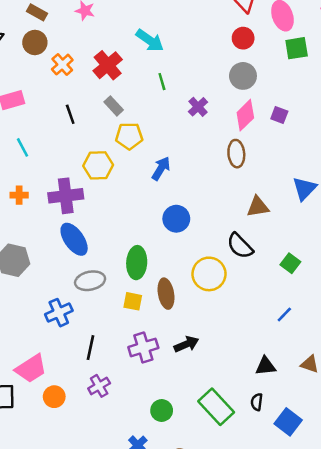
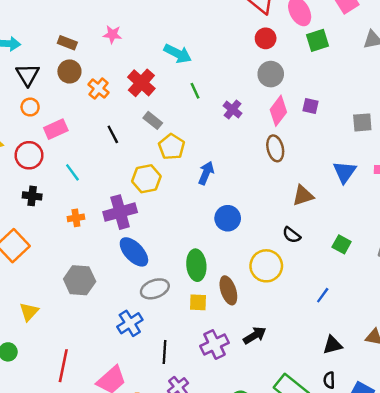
yellow pentagon: (129, 136) -> (172, 147), turned -30
black semicircle: (240, 246) -> (292, 235), size x0.7
blue line: (284, 314) -> (323, 295), moved

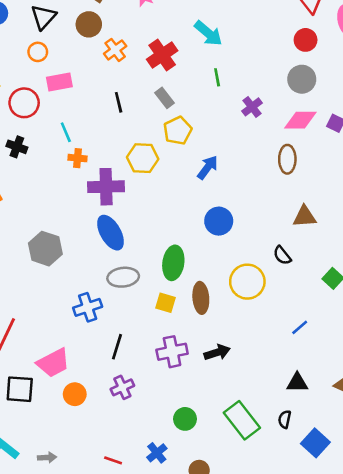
pink diamond: (278, 111) -> (300, 120), turned 40
orange cross: (76, 218) -> (78, 158), moved

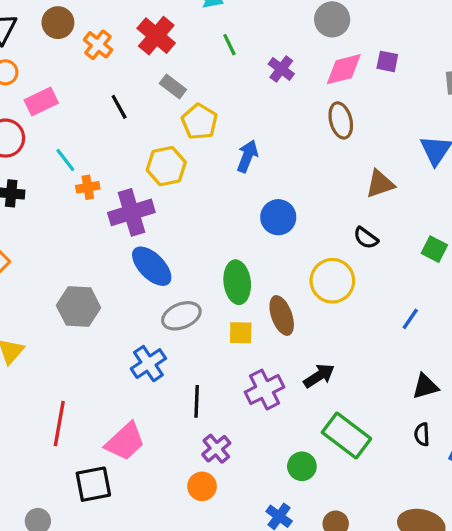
orange circle: (75, 394) -> (202, 486), moved
green rectangle: (242, 420) -> (346, 435), moved

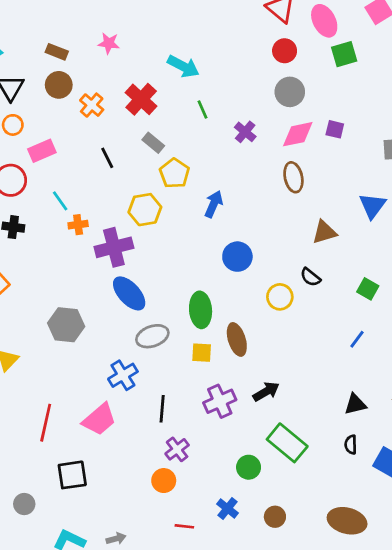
yellow circle: (332, 281) -> (280, 297), moved, size x0.7
blue line: (410, 319) -> (357, 339), moved
pink trapezoid: (125, 442) -> (99, 419), moved

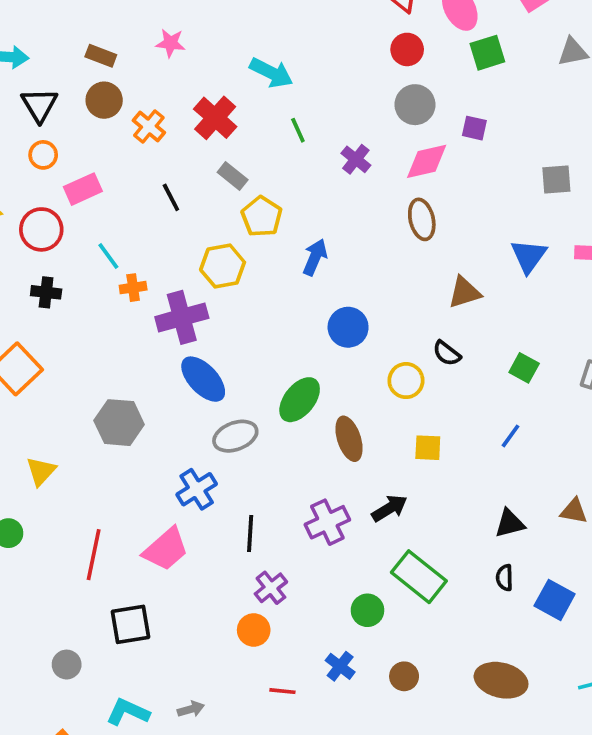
purple square: (335, 129) -> (474, 128), moved
green ellipse: (201, 310) -> (300, 400), turned 44
yellow square: (202, 353) -> (428, 448), moved

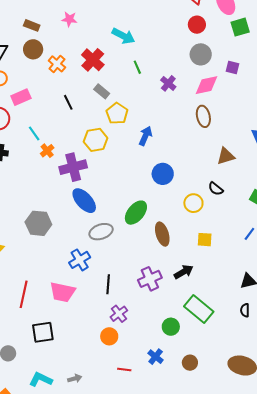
orange cross: (133, 288) -> (47, 151), turned -32
pink trapezoid: (166, 549) -> (63, 292), turned 52

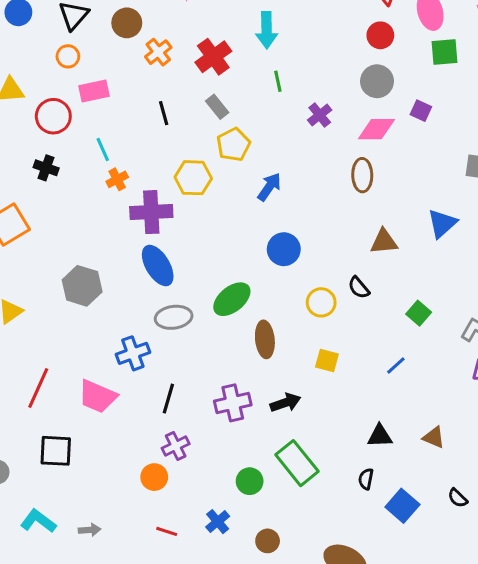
cyan arrow: (123, 36) -> (267, 30), turned 50

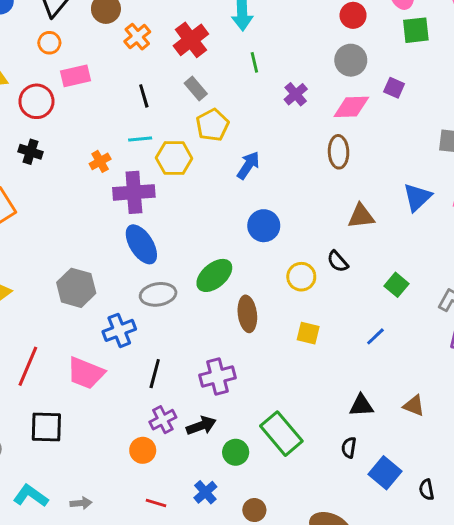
cyan line: (103, 149) -> (140, 139), moved, turned -70
gray hexagon: (82, 286) -> (76, 288), moved
black arrow: (285, 403) -> (201, 426), moved
black semicircle: (458, 498) -> (427, 490), moved, turned 36

